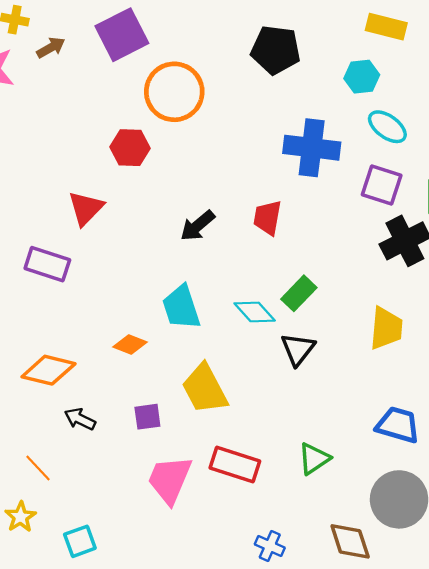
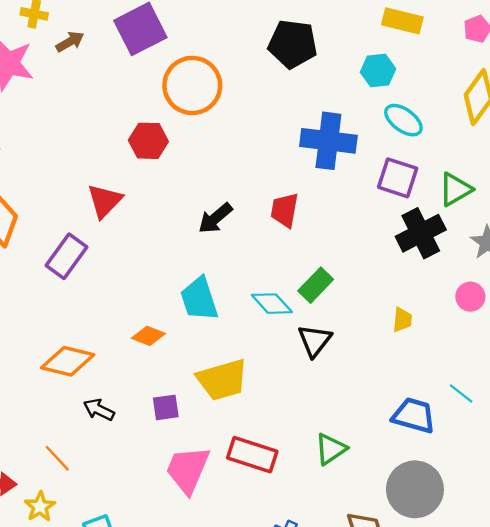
purple rectangle: (47, 264) -> (66, 256), turned -72
yellow trapezoid: (386, 328) -> (402, 320), size x0.6
yellow trapezoid: (205, 389) -> (222, 380), turned -78

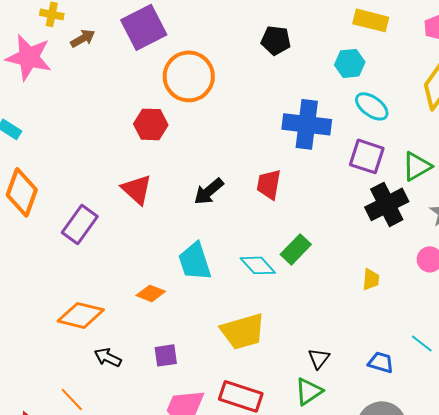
black pentagon: (293, 44) -> (276, 40), size x0.7
red triangle: (105, 201) -> (137, 189), moved, turned -32
black triangle: (315, 340) -> (319, 358), moved, size x0.7
yellow trapezoid: (222, 380) -> (243, 331), moved
blue trapezoid: (414, 415) -> (381, 362), size x0.7

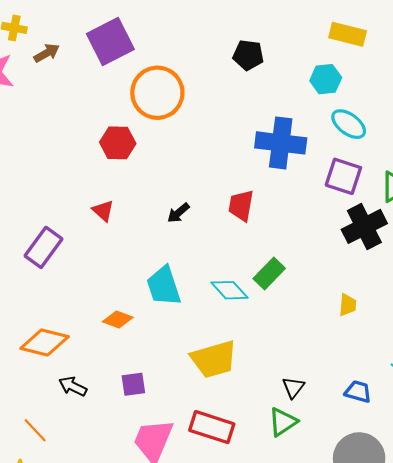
red triangle: (137, 189) -> (103, 211), size x0.7
black arrow: (209, 191) -> (178, 213), size x0.7

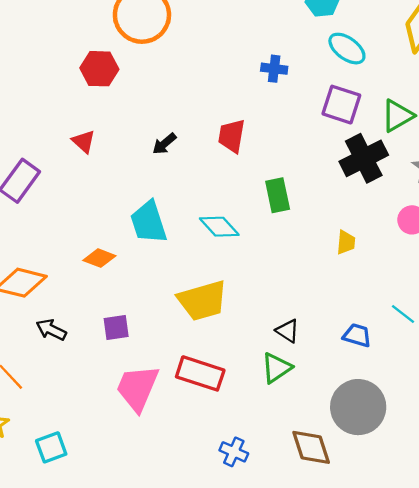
blue cross: (281, 143) -> (274, 69), size x0.5
green rectangle: (269, 274) -> (278, 195), moved, turned -56
black triangle: (293, 387) -> (288, 331), turned -35

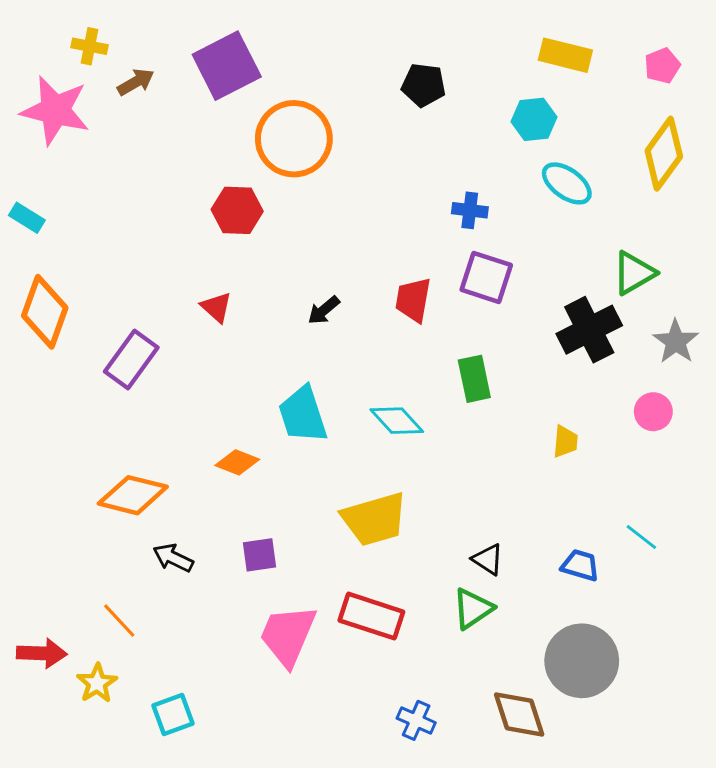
purple square: (341, 105) -> (486, 277), moved

